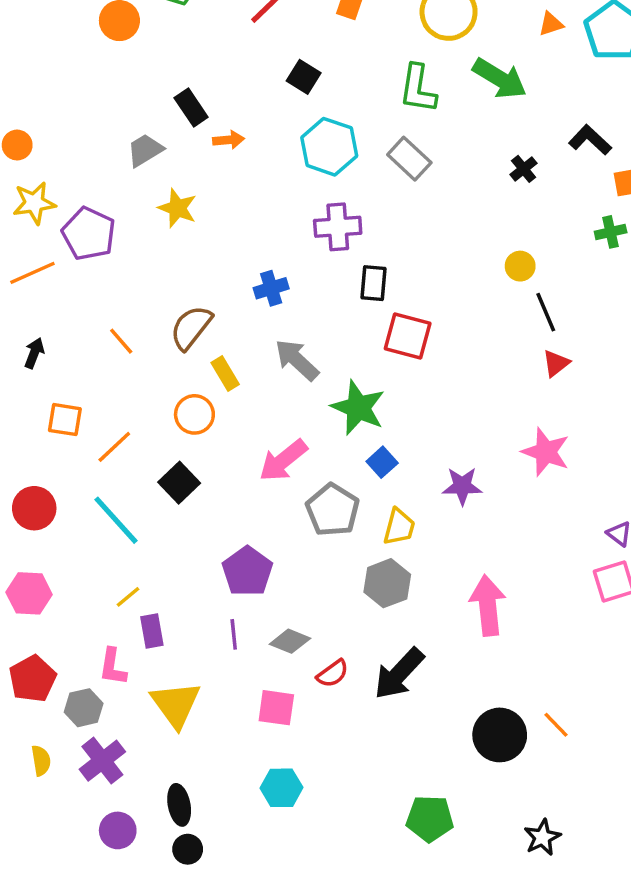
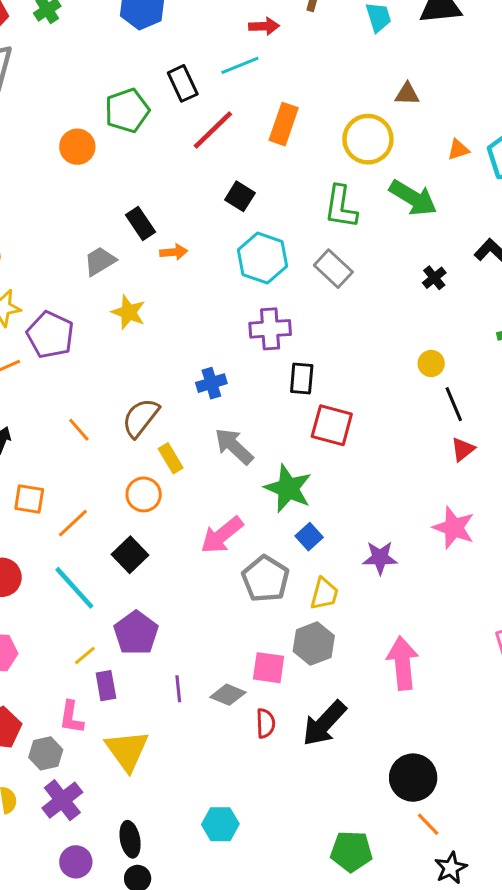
purple pentagon: (247, 571) -> (136, 633), moved
red semicircle: (333, 674) -> (266, 723), turned -56
pink square: (276, 708) -> (269, 668), moved
orange line: (556, 725) -> (428, 824), moved

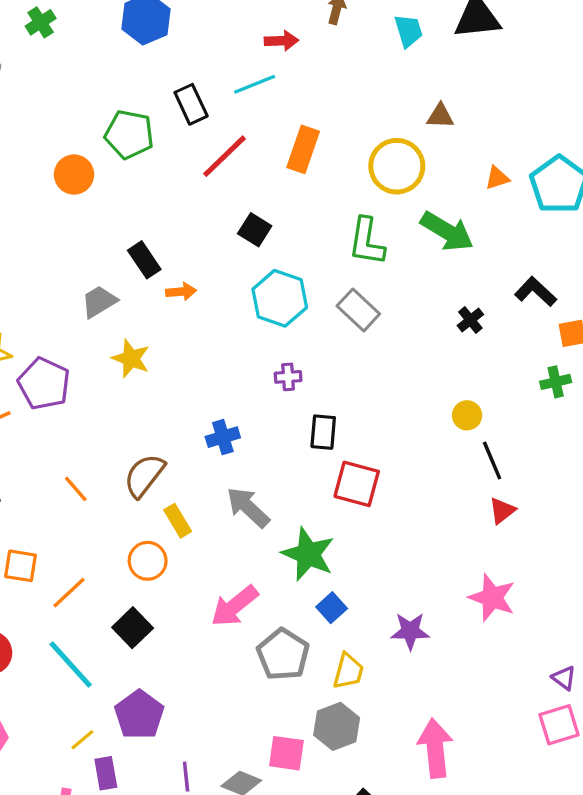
green pentagon: (127, 111) -> (129, 134), turned 30
purple cross: (270, 329) -> (288, 377), size x0.6

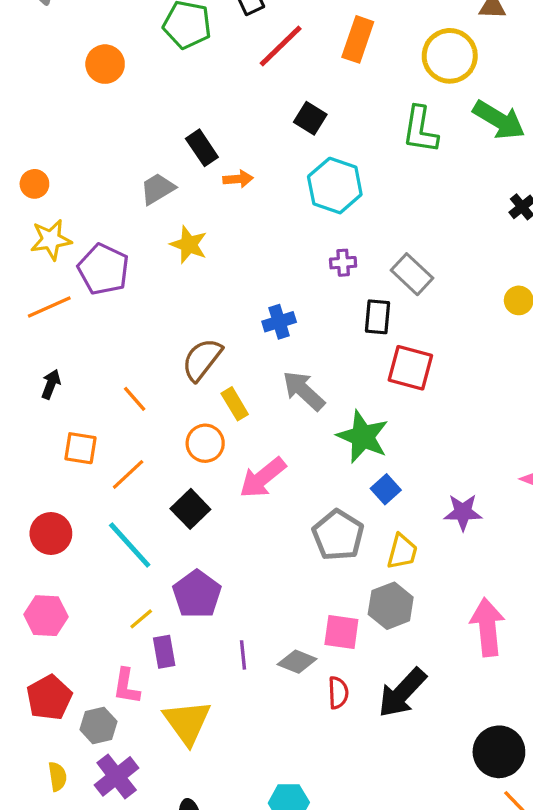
orange circle: (74, 175) -> (105, 64), moved
gray rectangle: (358, 310) -> (412, 274), moved
orange line: (76, 489) -> (135, 399), moved
pink arrow: (235, 606) -> (263, 478), moved

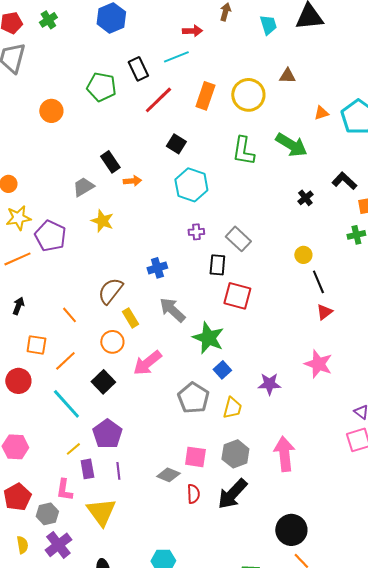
yellow circle: (450, 56) -> (248, 95), moved
red circle: (51, 534) -> (18, 381), moved
gray hexagon: (391, 606) -> (235, 454), moved
purple line: (243, 655) -> (118, 471), moved

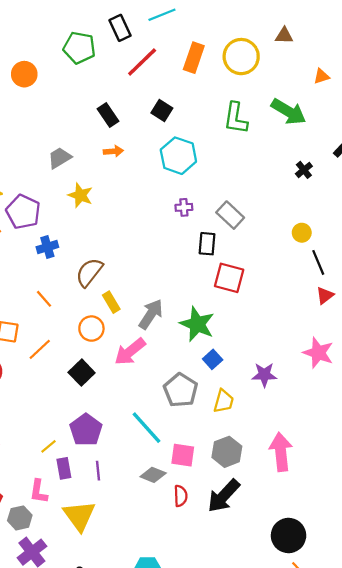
black rectangle: (110, 162) -> (108, 115), moved
blue cross: (157, 268) -> (47, 247), moved
gray arrow: (172, 310) -> (151, 314), moved, turned 80
cyan line: (66, 404) -> (146, 428), moved

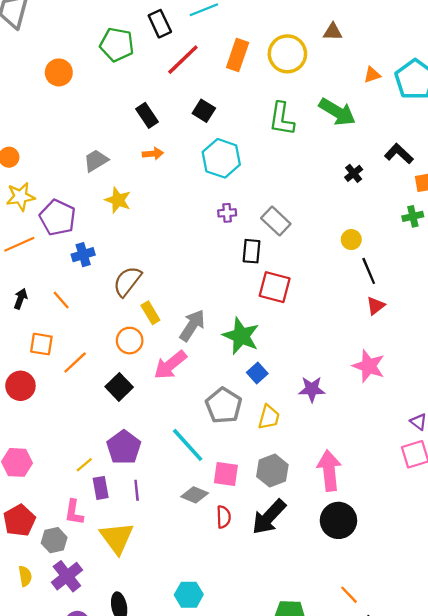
orange line: (44, 299) -> (61, 300), moved
black circle: (289, 536) -> (338, 520), moved

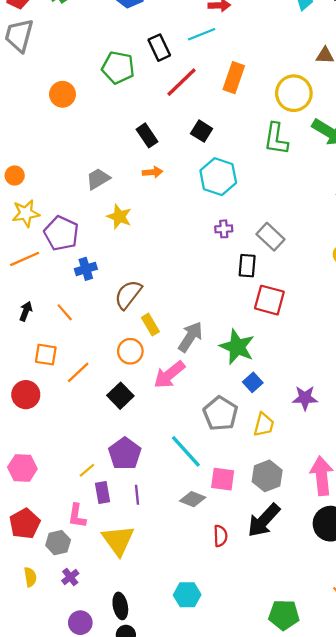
yellow circle: (287, 54) -> (294, 93), moved
red semicircle: (224, 517) -> (220, 536), moved
purple cross: (67, 576) -> (70, 577), size x0.6

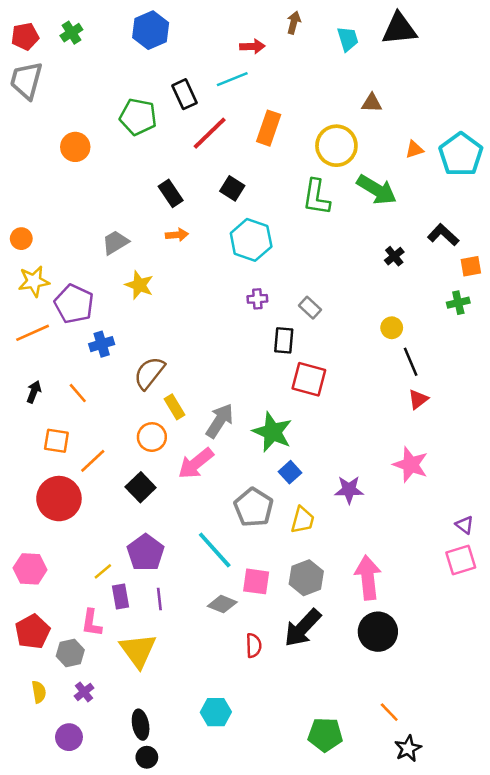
gray rectangle: (270, 237) -> (310, 308), size x0.7
red circle: (26, 395) -> (59, 499), moved, size x1.4
purple circle: (80, 623) -> (69, 737), moved

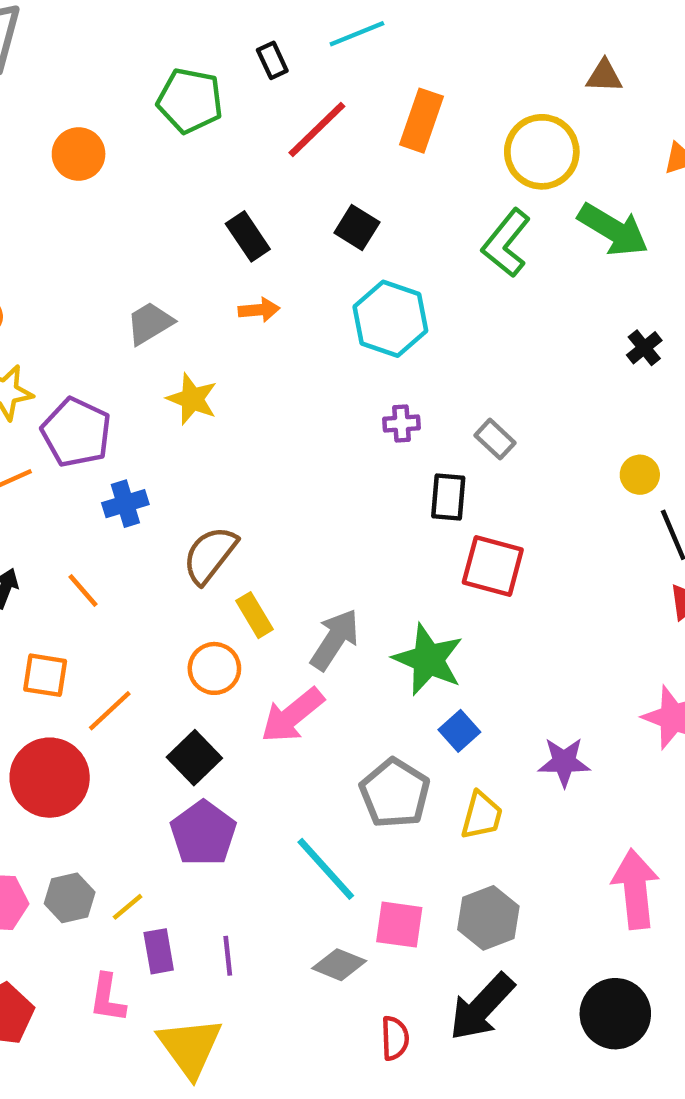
black rectangle: (185, 94) -> (272, 60), size x0.7
green L-shape: (316, 197) -> (506, 243), turned 30
purple pentagon: (146, 553) -> (203, 833), moved
pink arrow: (368, 578) -> (635, 889), moved
gray hexagon: (70, 653) -> (70, 898), moved

